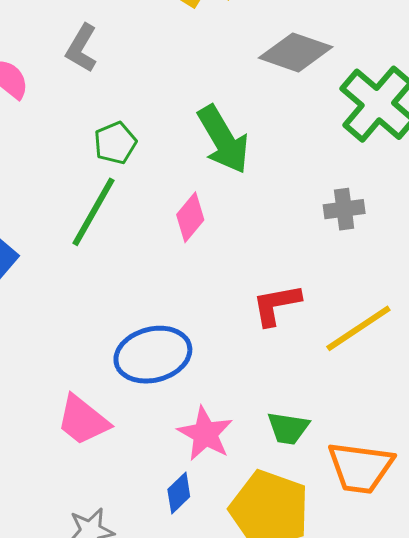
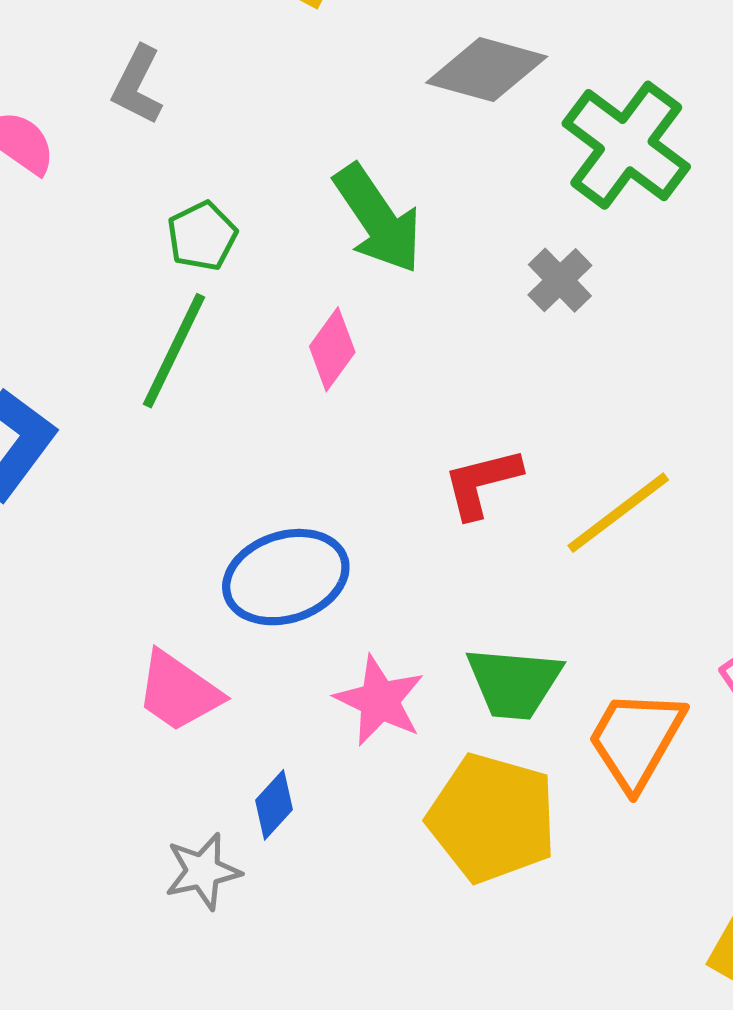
gray cross: (344, 209) -> (560, 280), moved, turned -33
green trapezoid: (288, 428) -> (514, 683), size x1.4
orange trapezoid: (360, 468) -> (636, 740), turned 116
blue diamond: (179, 493) -> (274, 805), moved

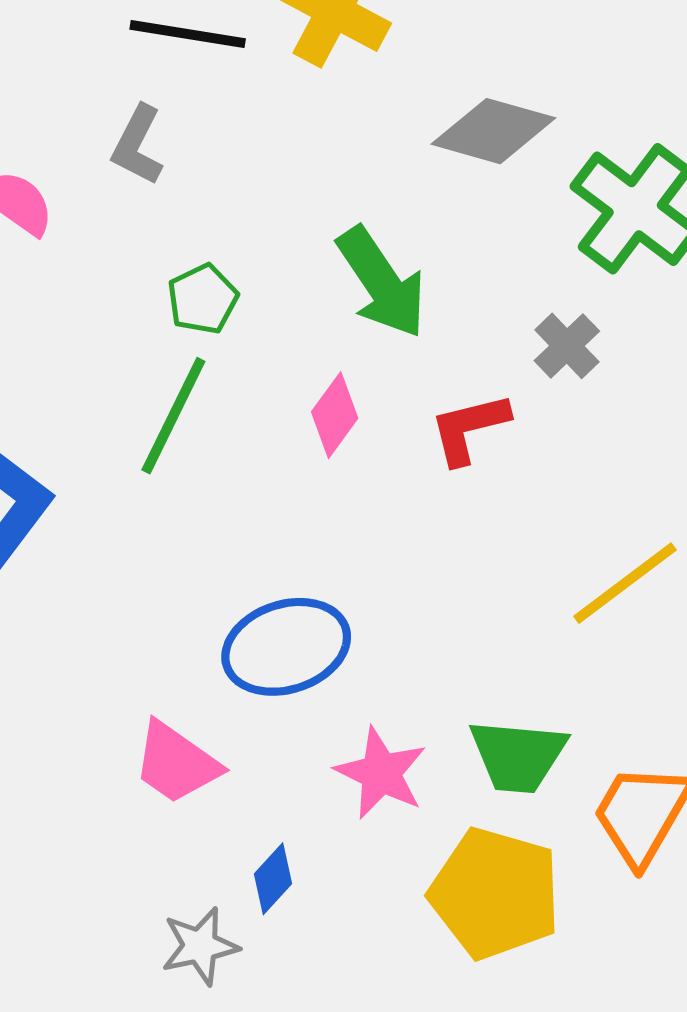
red L-shape: (482, 483) -> (469, 428), moved

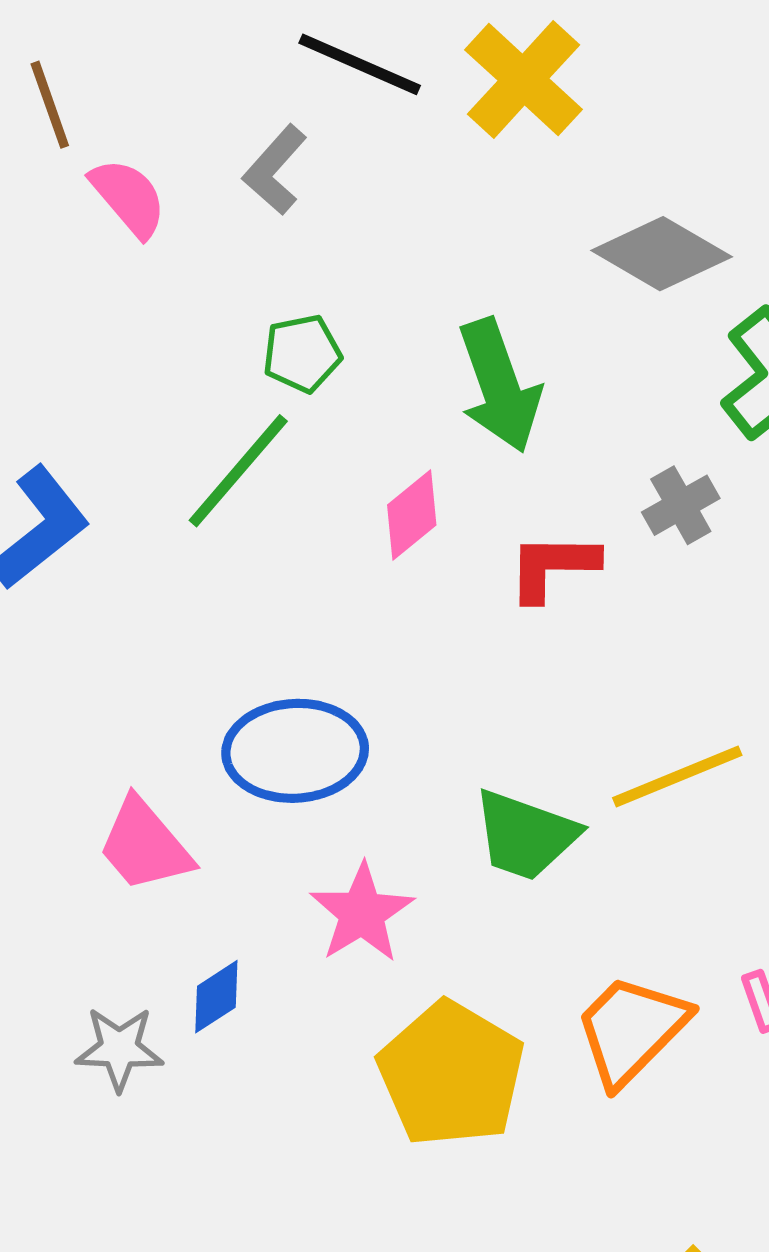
green trapezoid: (518, 756) -> (525, 835), moved

